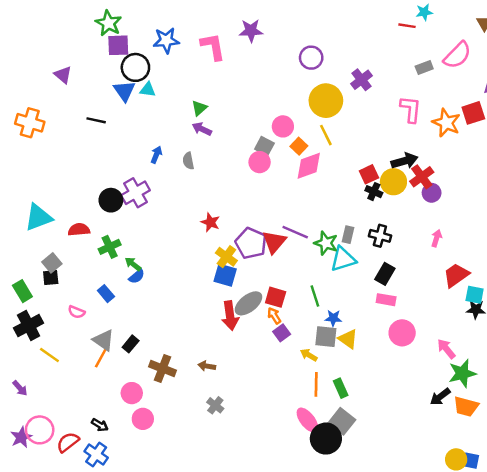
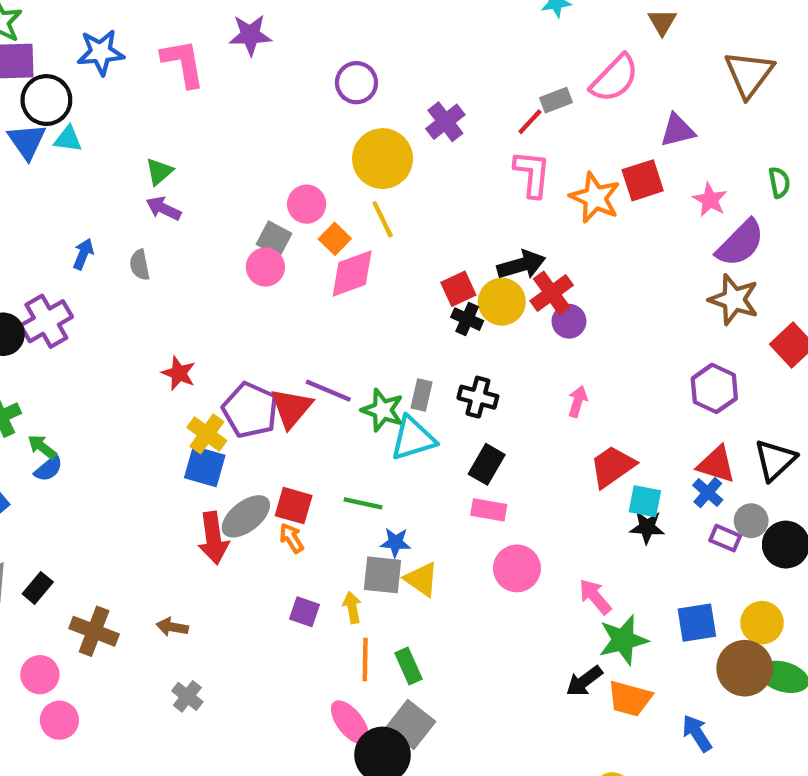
red line: (407, 26) -> (530, 122), moved, turned -56
green line: (315, 296) -> (363, 503), turned -60
purple square: (282, 333) -> (304, 612), moved, turned -35
yellow arrow: (309, 355) -> (352, 607), turned 49

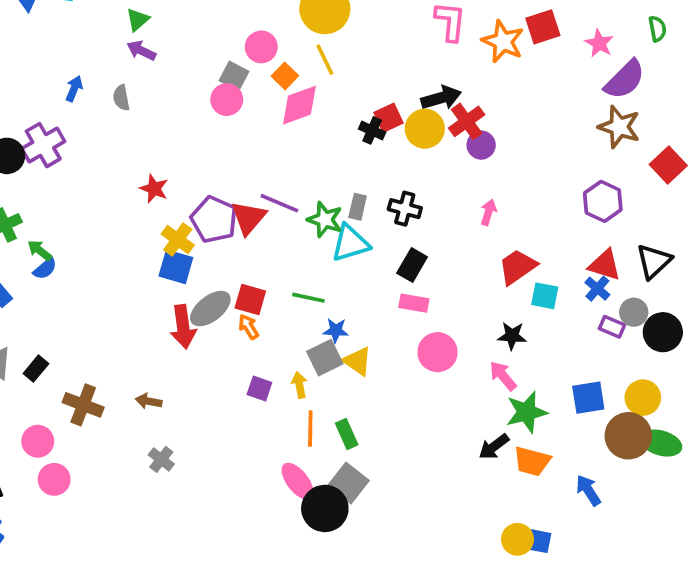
black cross: (467, 319) -> (372, 130), moved
black star: (647, 527) -> (512, 336), moved
gray square: (383, 575) -> (325, 358), turned -32

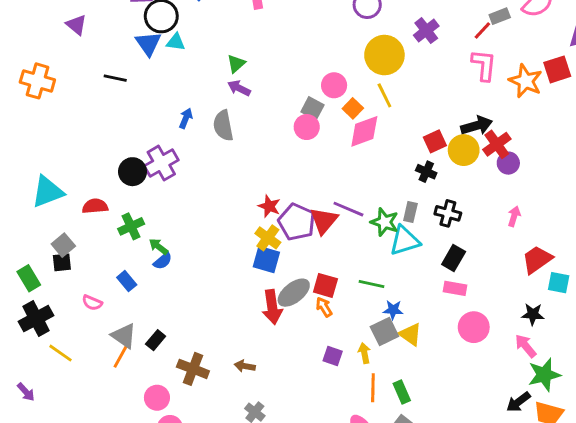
gray semicircle: (121, 98) -> (223, 126), size x1.5
black cross: (372, 130) -> (426, 172), moved
red star: (154, 189) -> (269, 206), moved

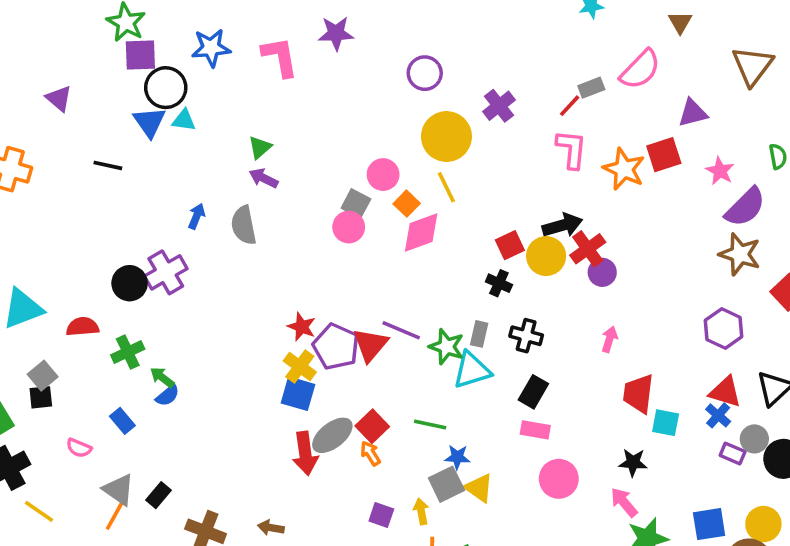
red trapezoid: (537, 259) -> (638, 394), turned -48
red square: (325, 285) -> (372, 426), turned 30

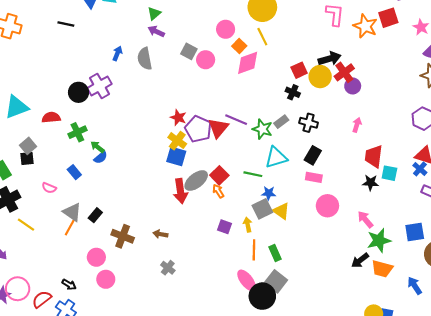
gray square: (356, 204) -> (189, 51), moved
gray rectangle: (479, 334) -> (281, 122), turned 40
cyan triangle: (472, 370) -> (276, 157), moved
black star: (633, 462) -> (371, 183), moved

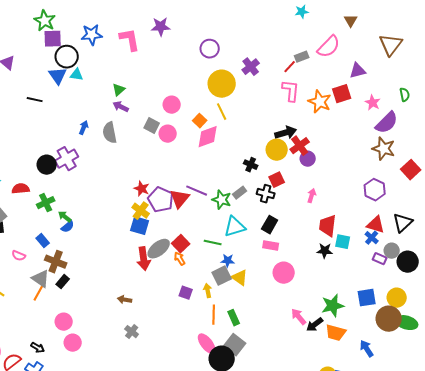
pink circle: (226, 29) -> (172, 105), moved
red square: (299, 70) -> (277, 180), moved
pink arrow: (365, 219) -> (299, 317), moved
brown cross: (123, 236) -> (56, 262), moved

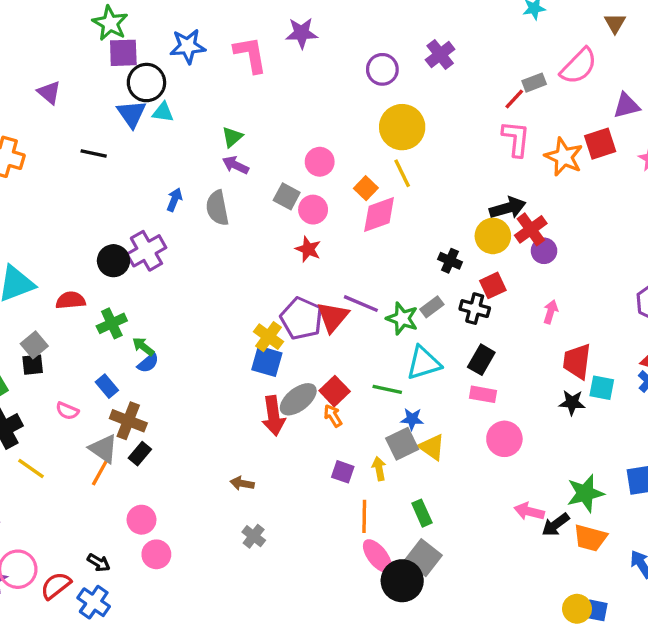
purple cross: (251, 67) -> (440, 55), moved
red star: (142, 189) -> (308, 249), moved
orange line: (214, 315) -> (364, 516), moved
pink arrow: (299, 317) -> (529, 511), turned -36

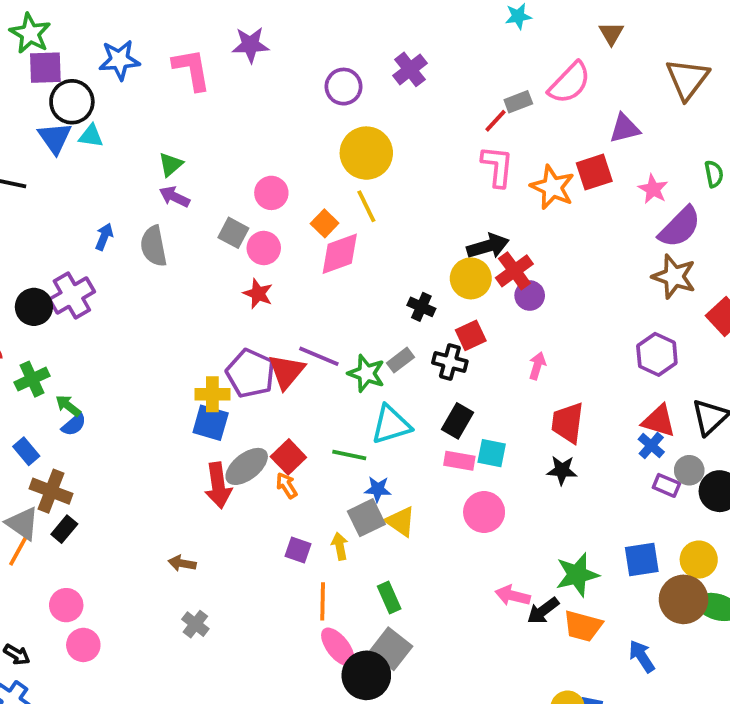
yellow cross: (269, 337) -> (212, 394), turned -36
cyan square: (602, 388) -> (492, 453), moved

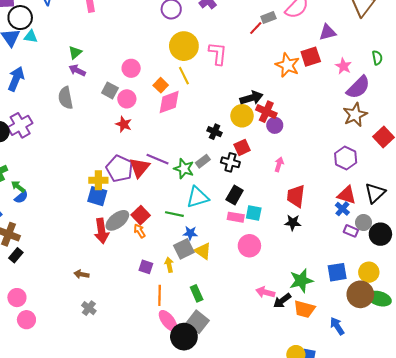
pink L-shape: (497, 166) -> (218, 53), moved
blue arrow: (104, 237) -> (16, 79), moved, size x1.6
red cross: (514, 271) -> (266, 112), turned -30
brown star: (674, 276) -> (355, 115), turned 30

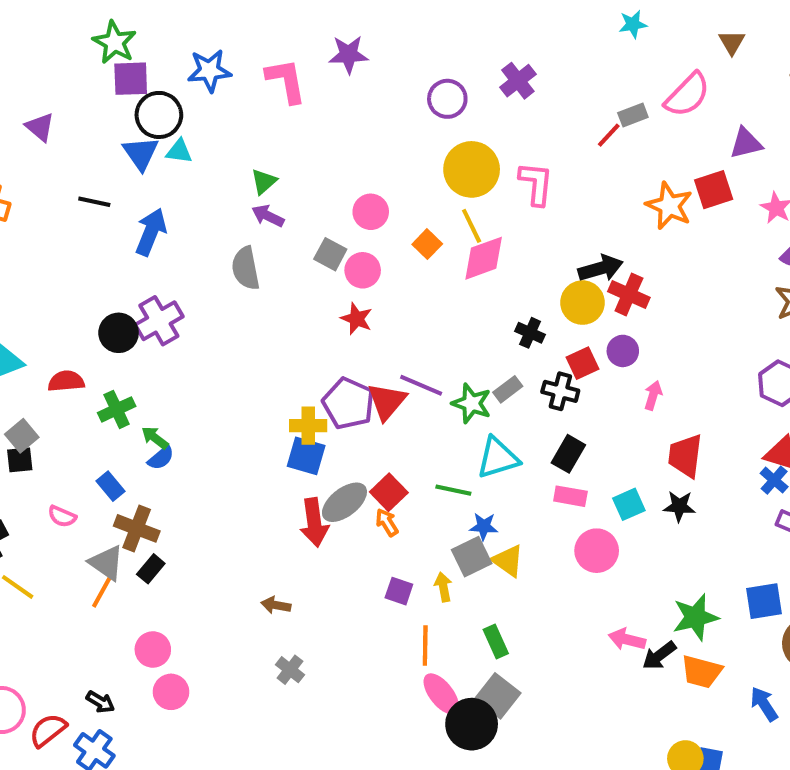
pink diamond: (169, 102) -> (484, 258), moved
purple circle: (275, 125) -> (623, 351), moved
cyan square: (254, 213) -> (629, 504), moved, turned -35

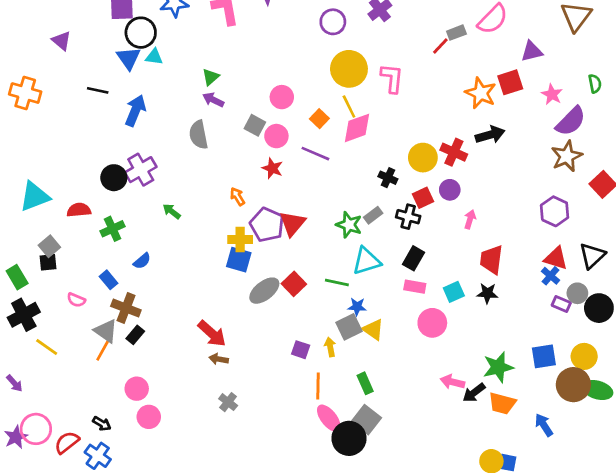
black arrow: (601, 268) -> (490, 135), moved
purple line: (421, 385) -> (315, 154), moved
green arrow: (155, 438) -> (172, 211), moved
red arrow: (314, 522) -> (212, 334), moved, turned -40
orange arrow: (387, 522) -> (237, 197), moved

